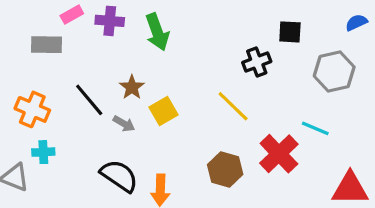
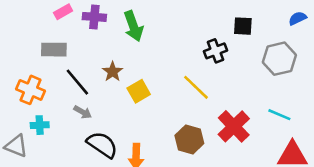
gray rectangle: (47, 45) -> (54, 50), moved
gray arrow: (124, 124) -> (83, 112), moved
cyan line: (315, 128) -> (279, 115), moved

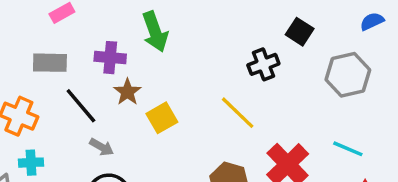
purple cross: (94, 17) -> (110, 58), moved
black square: (243, 26) -> (300, 32), turned 30
gray arrow: (83, 112) -> (102, 147), moved

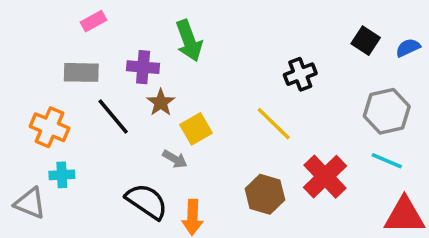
blue semicircle: (372, 21) -> (408, 48), moved
black square: (300, 32) -> (366, 41), moved
gray hexagon: (348, 75) -> (387, 111), moved
gray arrow: (102, 147) -> (175, 159), moved

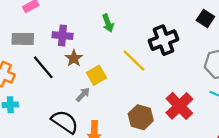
green arrow: (189, 41) -> (108, 23), moved, size x0.7
black cross: (300, 74) -> (163, 40), size x1.4
yellow line: (274, 124) -> (134, 60), moved
gray arrow: (175, 159) -> (83, 95), turned -77

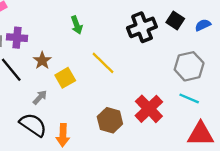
purple cross: (62, 36) -> (17, 38), moved
black cross: (163, 40) -> (142, 27), moved
gray arrow: (83, 95) -> (40, 97), moved

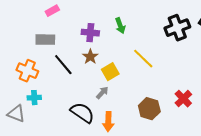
purple cross: (17, 38) -> (90, 33), moved
gray arrow: (40, 97) -> (102, 93), moved
red cross: (149, 109) -> (183, 99), size x0.7

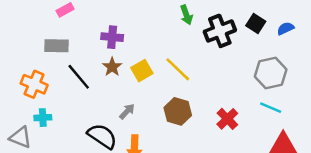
green arrow: (120, 26) -> (186, 15), moved
yellow square: (110, 72) -> (142, 71), moved
brown hexagon: (149, 109) -> (178, 111), moved

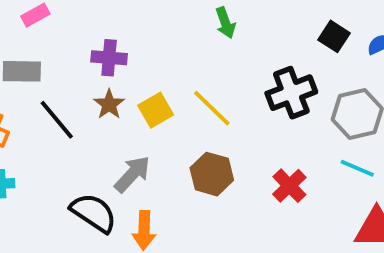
black cross: (220, 31) -> (291, 93), moved
gray arrow: (127, 111) -> (132, 174), size x1.5

